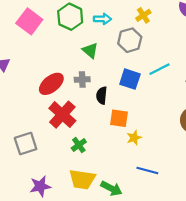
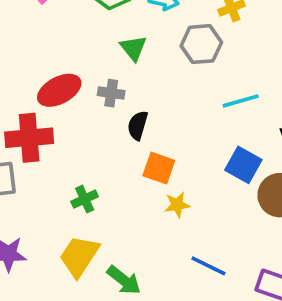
blue square: (130, 79) -> (243, 165), moved
red cross: (62, 115) -> (29, 138), moved, turned 32
blue line: (147, 171) -> (208, 266), moved
yellow trapezoid: (82, 179) -> (79, 256), turned 104

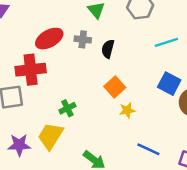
black semicircle: (138, 125) -> (108, 49), moved
orange square: (159, 168) -> (115, 87), turned 30
yellow trapezoid: (79, 256) -> (50, 136), moved

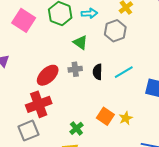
cyan line: (166, 42) -> (124, 72), moved
orange square: (115, 87) -> (105, 116), moved

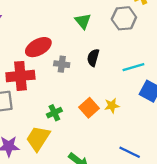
gray cross: (75, 69) -> (62, 64), moved
cyan line: (124, 72) -> (133, 67), moved
yellow star: (126, 118) -> (112, 106), moved

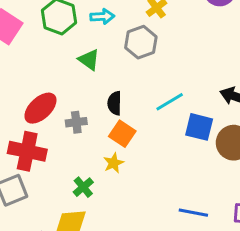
red cross: (20, 76) -> (27, 151), turned 32
yellow star: (112, 106) -> (113, 163), moved
orange square: (89, 108) -> (122, 134), moved

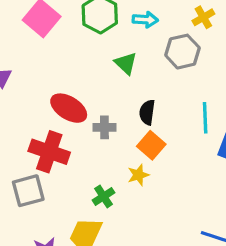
cyan line: (170, 102) -> (205, 118), turned -68
red ellipse: (40, 108) -> (69, 108), turned 68

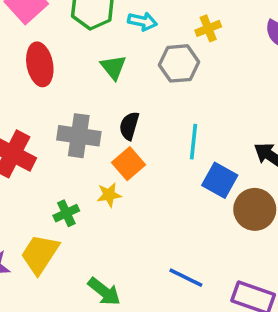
red ellipse: (69, 108) -> (40, 64), moved, turned 39
gray cross: (104, 127) -> (79, 136), size x1.6

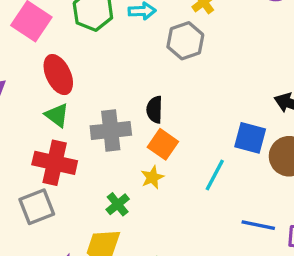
green triangle: (113, 67) -> (57, 115), moved
cyan line: (193, 142) -> (215, 175), moved, turned 36
blue line: (186, 278) -> (258, 225), moved

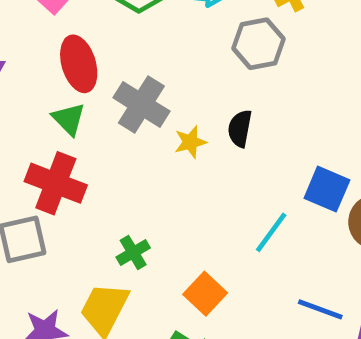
black semicircle: (155, 110) -> (240, 129), moved
gray cross: (111, 131) -> (141, 104), moved, turned 30
orange square: (163, 144) -> (205, 294), moved
yellow star: (152, 177) -> (190, 142), moved

